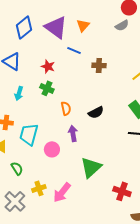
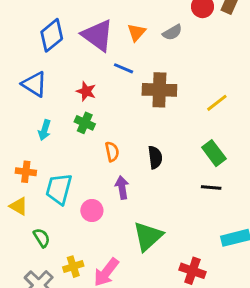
gray semicircle: (122, 25) -> (172, 32), moved
brown cross: (99, 65) -> (159, 90), size x1.6
black semicircle: (96, 112) -> (155, 157), turned -70

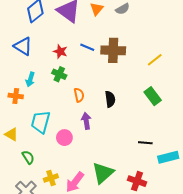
blue line: (124, 68) -> (87, 47), moved
orange cross: (26, 172) -> (16, 96), moved
black line: (211, 188) -> (145, 143), moved
green triangle: (148, 236) -> (103, 173), moved

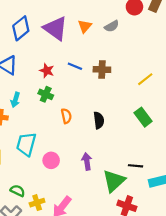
brown cross: (113, 50) -> (102, 69), size x0.7
purple arrow: (86, 121) -> (87, 161), moved
green semicircle: (28, 157) -> (18, 191), moved, turned -32
green triangle: (103, 173) -> (114, 181), moved

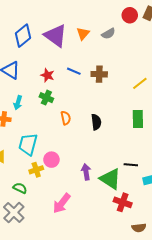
green rectangle: (143, 117) -> (138, 119), turned 36
purple arrow: (87, 161) -> (86, 172), moved
green triangle: (114, 181) -> (110, 179), turned -45
yellow cross: (37, 203) -> (36, 170), moved

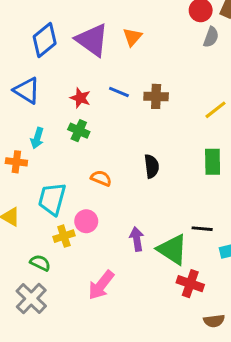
gray semicircle: (108, 34) -> (211, 37), moved, turned -40
orange semicircle: (66, 118) -> (101, 178), moved, turned -56

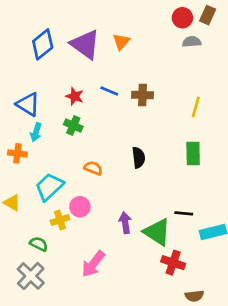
gray semicircle: (211, 37) -> (192, 42), turned -114
blue triangle: (27, 91) -> (28, 104), moved
yellow line: (215, 110) -> (196, 107), turned -36
cyan trapezoid: (52, 199) -> (49, 187), turned 32

